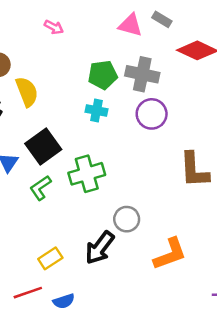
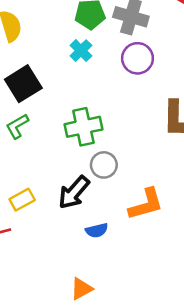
cyan cross: (97, 110) -> (81, 51), turned 30
green cross: (87, 174) -> (83, 127), moved
blue semicircle: (64, 301) -> (97, 230), moved

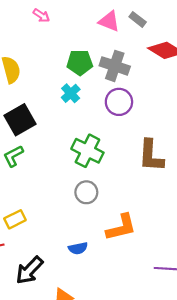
green cross: (83, 127) -> (87, 151), moved, turned 36
black arrow: (74, 192) -> (29, 270), moved

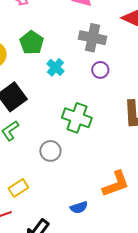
green pentagon: (80, 62) -> (32, 43), moved, turned -30
purple circle: (119, 102) -> (100, 70), size x0.7
gray circle: (86, 192) -> (50, 151), moved

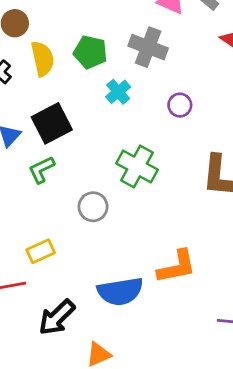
gray cross: (93, 38) -> (148, 47), moved
green pentagon: (32, 43) -> (90, 52), turned -30
blue semicircle: (79, 207) -> (120, 291), size x1.8

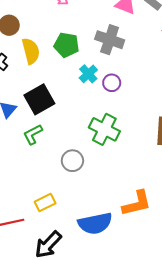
purple circle: (180, 105) -> (112, 83), moved
yellow rectangle: (41, 251) -> (45, 202), moved

